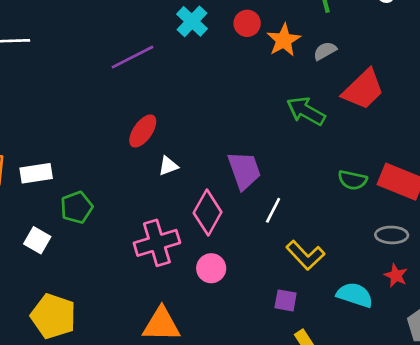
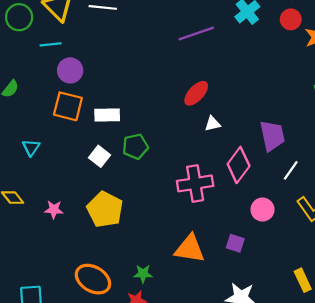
white square: (37, 240) -> (99, 156), moved
pink circle: (211, 268) -> (262, 210), moved
purple square: (286, 300) -> (235, 243), moved
yellow pentagon: (53, 316) -> (105, 210), moved

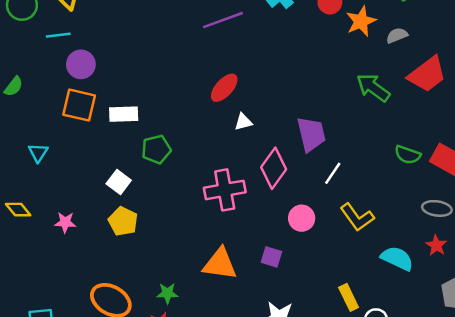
white square: (99, 156) -> (119, 182), moved
yellow pentagon: (105, 210) -> (123, 221), size x0.7

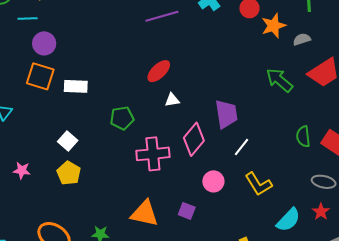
green pentagon: (156, 149) -> (122, 118), moved
green semicircle: (408, 155) -> (303, 137), turned 60
cyan semicircle: (397, 258) -> (288, 220), turned 104

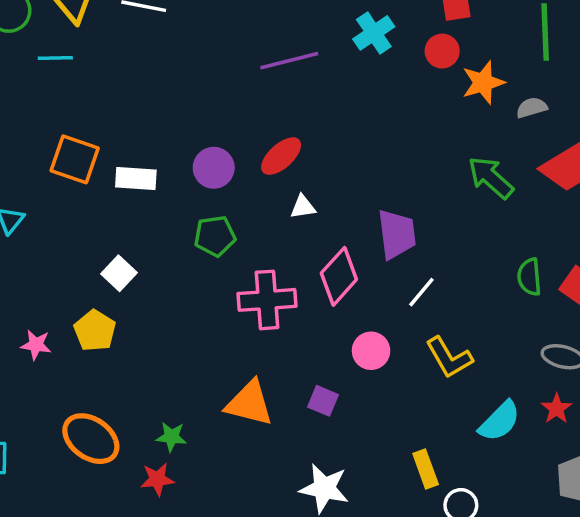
purple circle: (44, 43) -> (214, 168), moved
pink star: (22, 170) -> (36, 345), moved
yellow pentagon: (69, 173) -> (95, 331), moved

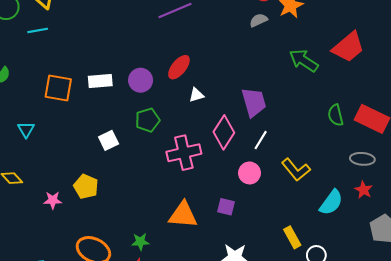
gray semicircle: (532, 108) -> (258, 20), moved
white rectangle: (136, 179) -> (100, 81), moved
white square: (119, 273) -> (109, 140), moved, turned 30
white line: (421, 292) -> (261, 140), moved

